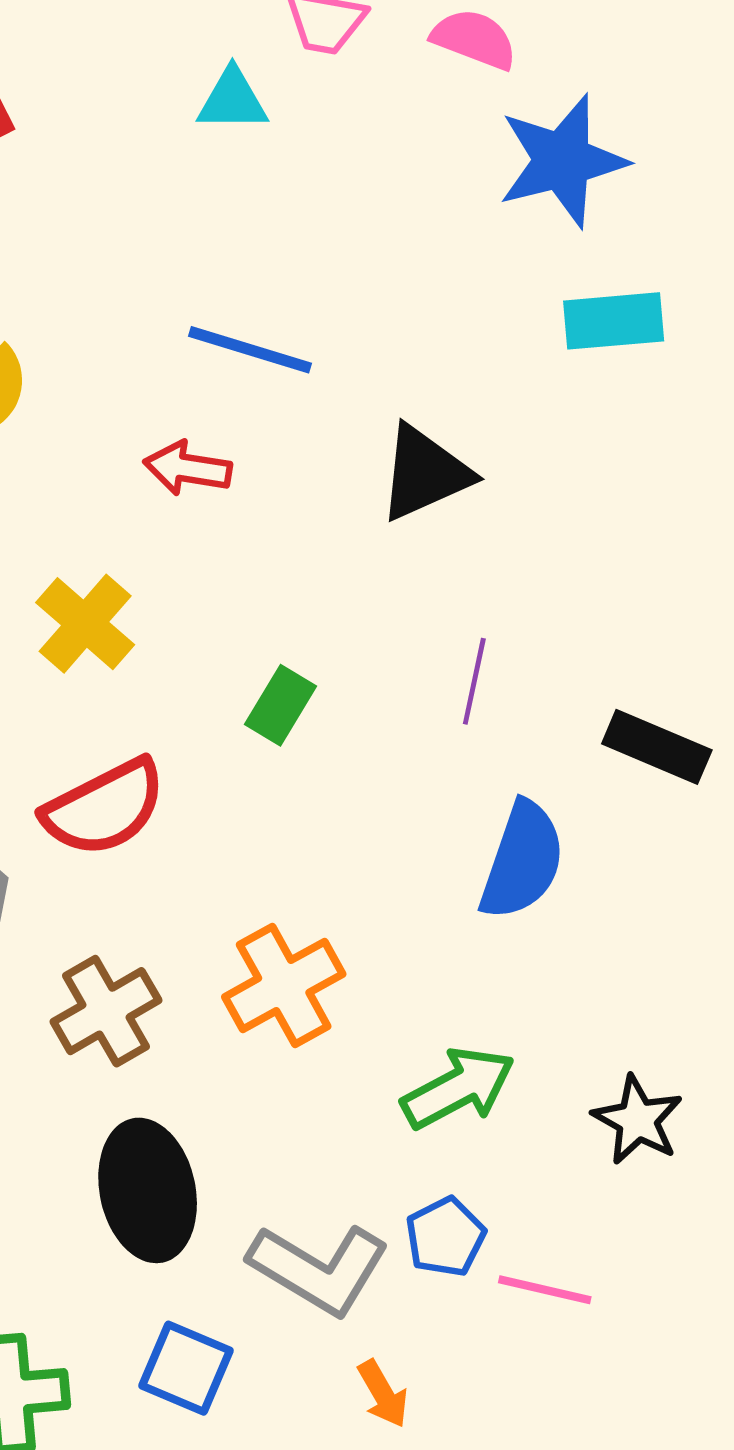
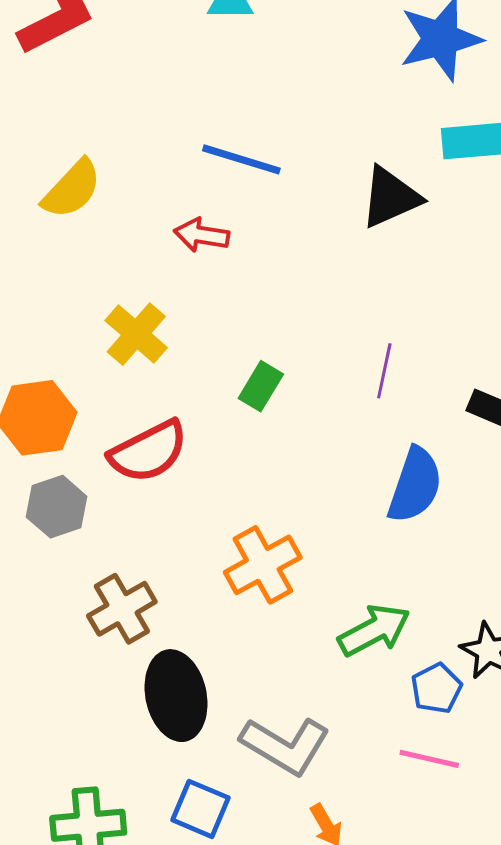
black triangle: (425, 473) -> (390, 197), moved
brown cross: (106, 1011) -> (122, 609), moved
blue pentagon: (445, 1237) -> (436, 688), moved

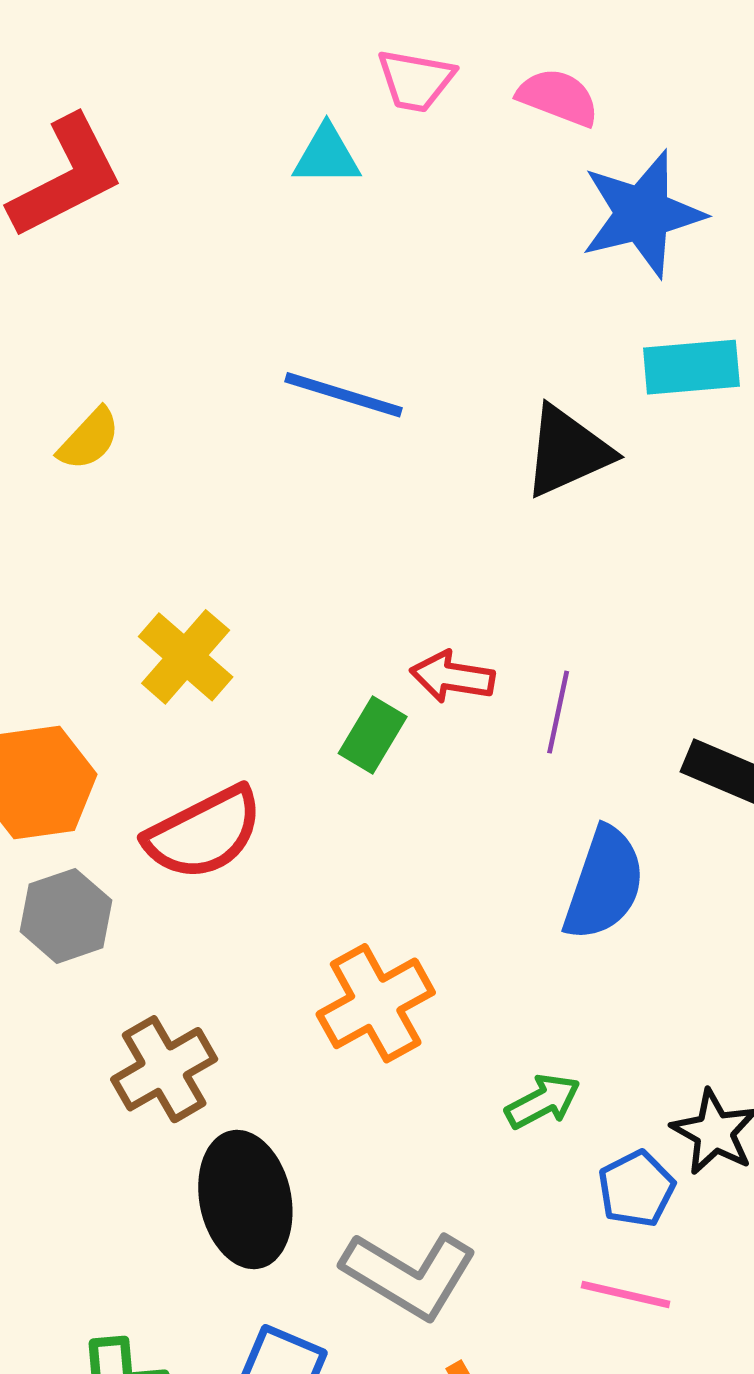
yellow semicircle: (72, 189) -> (89, 439), size x0.7
red arrow: (202, 235) -> (452, 677), moved
green arrow: (374, 630) -> (543, 1101), size x0.7

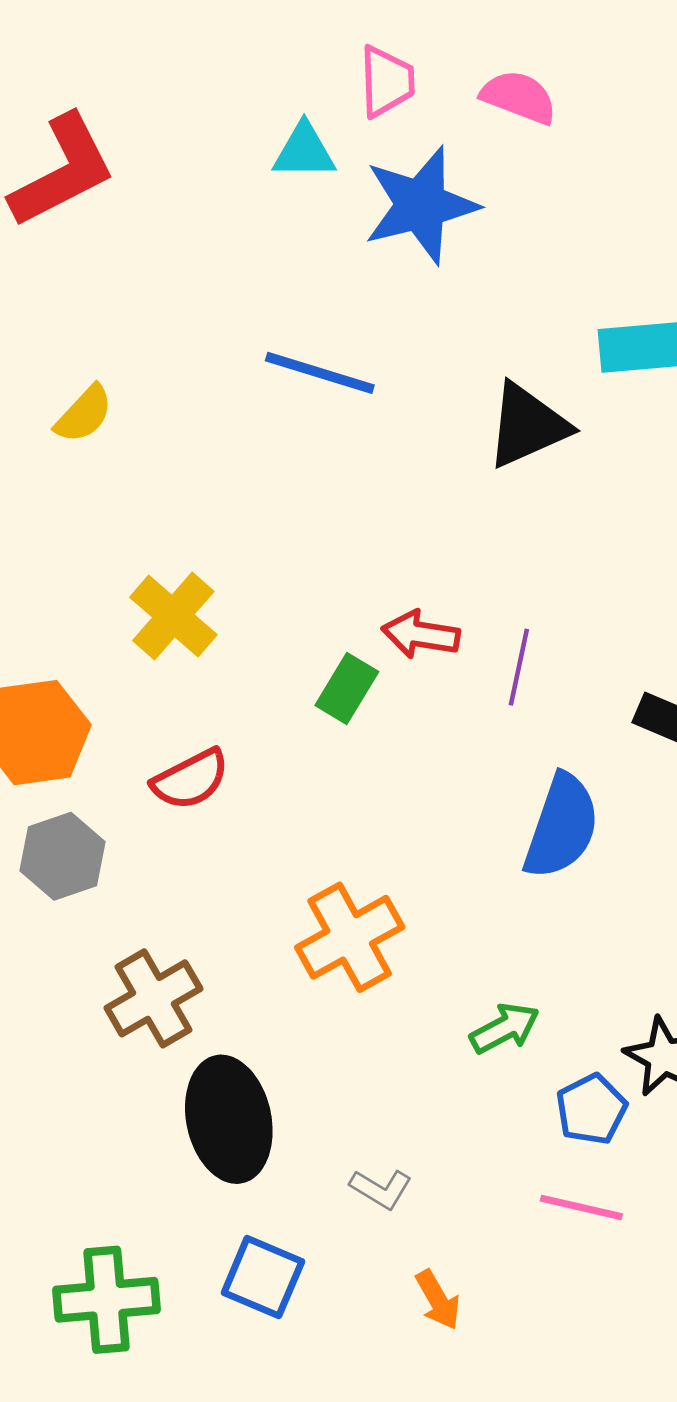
pink trapezoid: (416, 80) -> (387, 81), turned -102
blue star: (642, 214) -> (421, 205), moved
red semicircle: (204, 833) -> (190, 779), size x0.7
gray L-shape: (409, 1275) -> (381, 1189), size x0.5

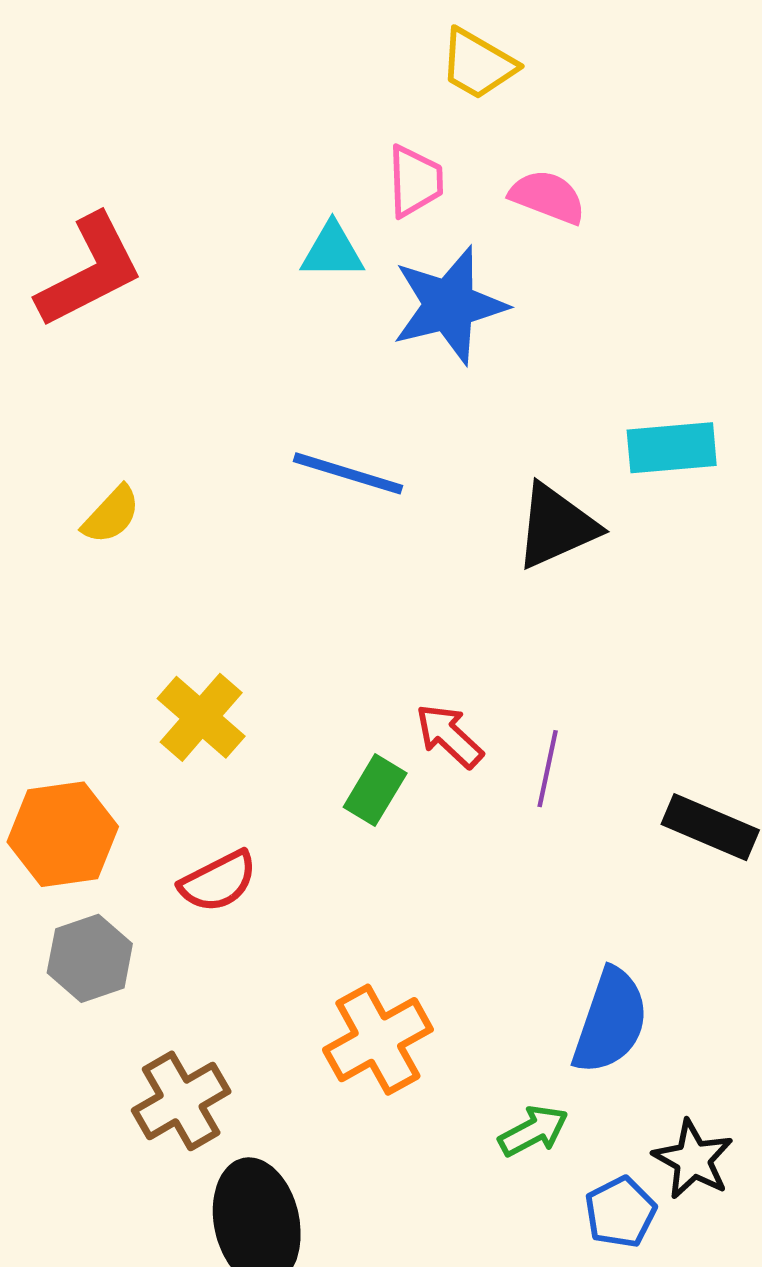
red arrow: (421, 634) -> (449, 736), turned 34
blue semicircle: (562, 826) -> (610, 1021), moved

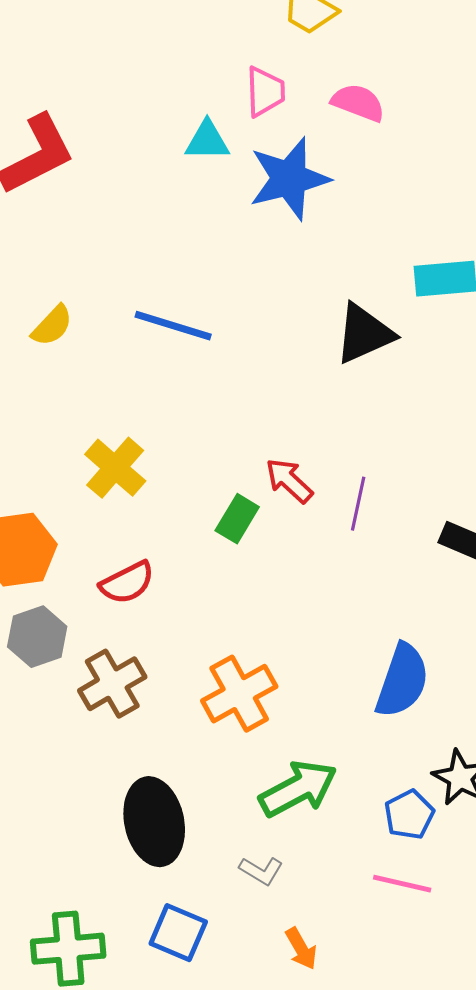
blue line: (348, 473) -> (173, 326), moved
brown cross: (181, 1101) -> (112, 684), moved
green arrow: (533, 1131) -> (298, 789), moved, size x1.6

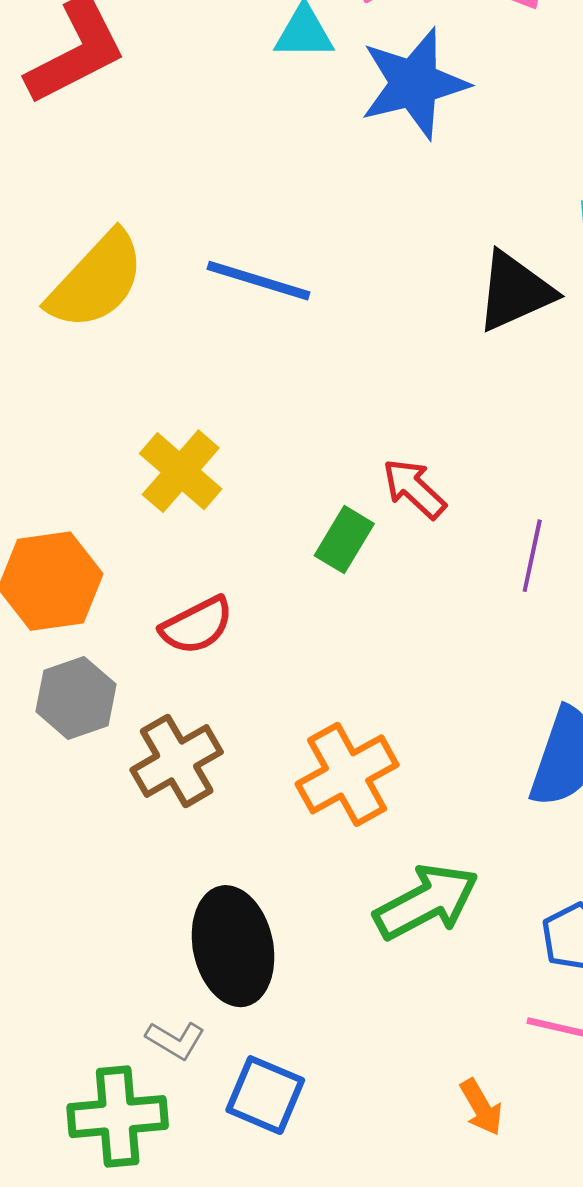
yellow semicircle: (52, 326) -> (96, 281), size x1.8
purple line: (358, 504) -> (532, 556), moved
gray L-shape: (261, 871) -> (175, 1040), moved
orange arrow: (301, 949) -> (481, 1107), moved

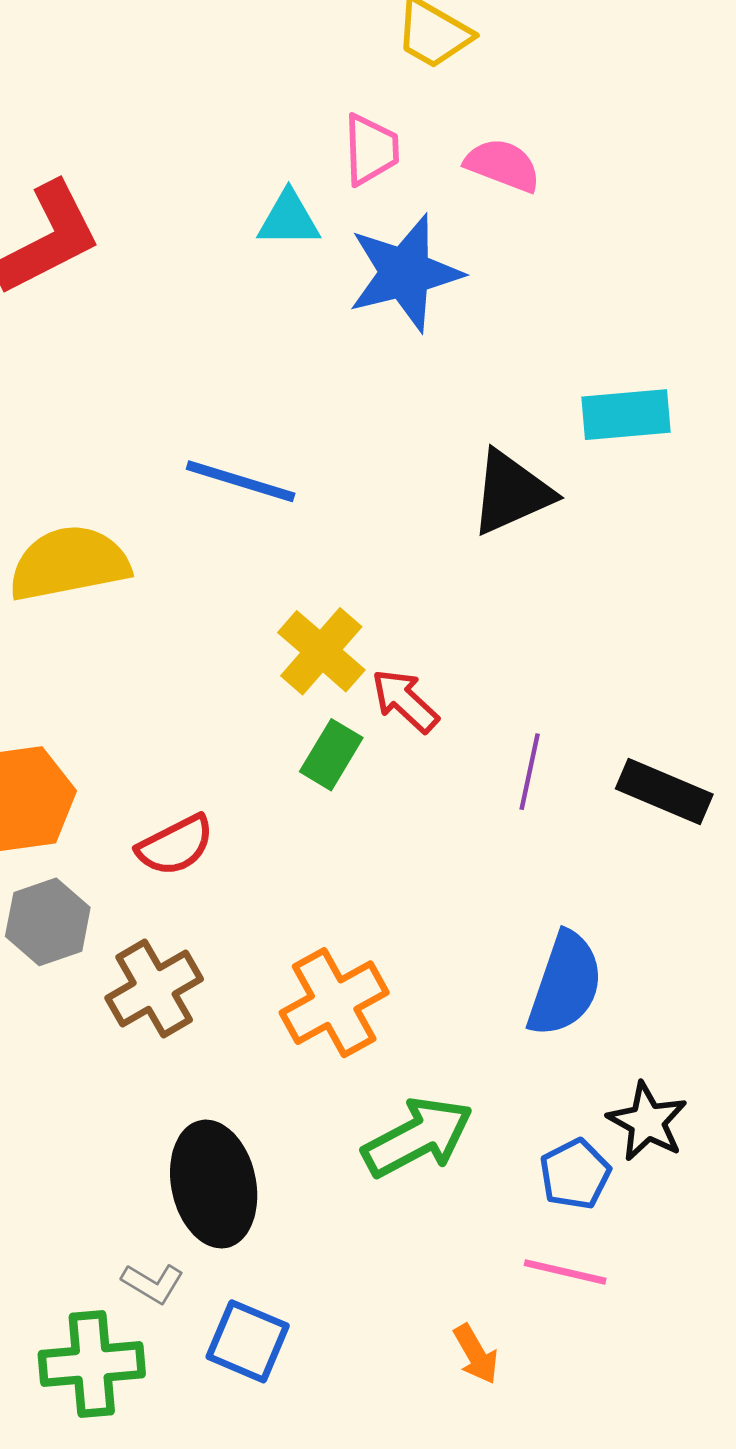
yellow semicircle: (96, 281) -> (69, 563), moved, turned -144
yellow cross: (181, 471) -> (321, 651), moved

